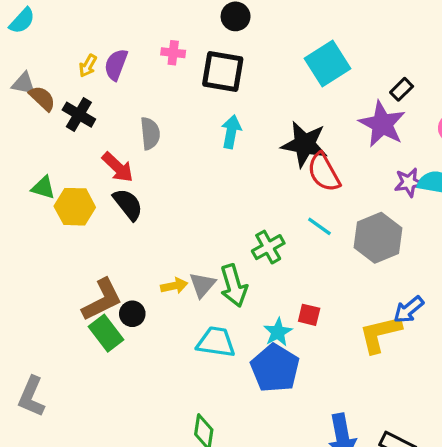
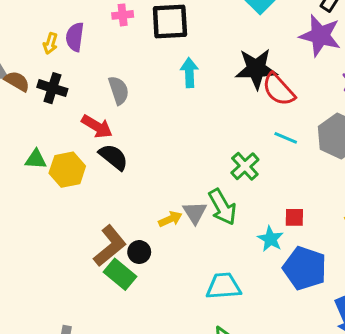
cyan trapezoid: (216, 342) -> (223, 286), moved
blue pentagon: (275, 368) -> (305, 268), moved

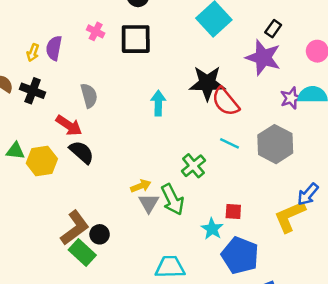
pink cross: (123, 15) -> (96, 31), turned 30
cyan arrow: (189, 73) -> (158, 103), moved
yellow arrow: (170, 219) -> (141, 186), moved

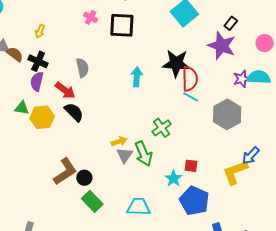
purple semicircle: (54, 48) -> (37, 81), moved
red semicircle: (225, 102) -> (190, 79), turned -145
cyan line: (229, 143) -> (190, 97), moved
green rectangle: (82, 252) -> (92, 201), moved

